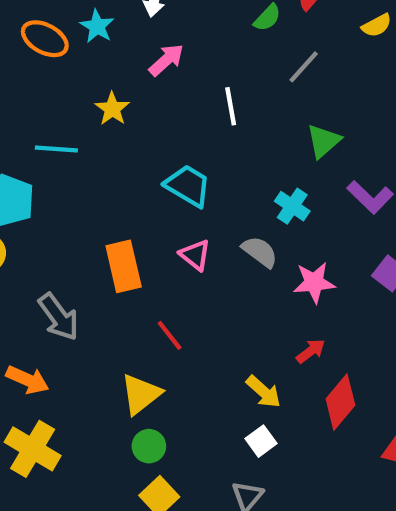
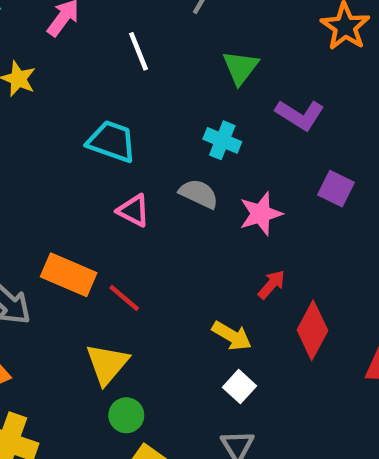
orange rectangle: (124, 266) -> (69, 275), moved, turned -42

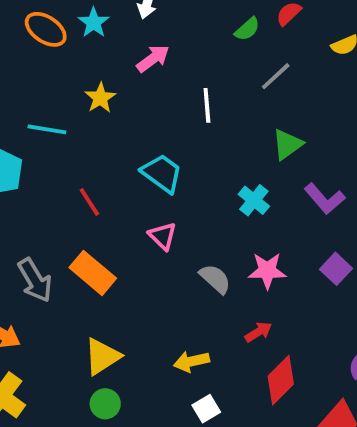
gray semicircle: (199, 194) -> (215, 279), moved
red line: (124, 298) -> (89, 202), moved
yellow arrow: (232, 336) -> (192, 361), moved, turned 120

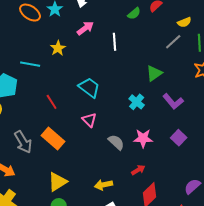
gray line: (276, 76) -> (173, 42), moved
white line: (207, 105) -> (115, 42), moved

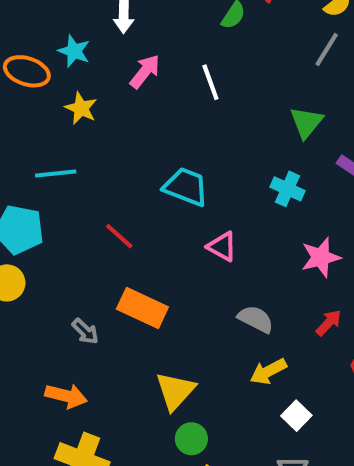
yellow star: (58, 48) -> (81, 108), moved
pink triangle: (89, 120) -> (222, 247), moved
gray arrow: (23, 142) -> (85, 331), size x0.6
gray semicircle: (116, 142) -> (256, 319), moved

